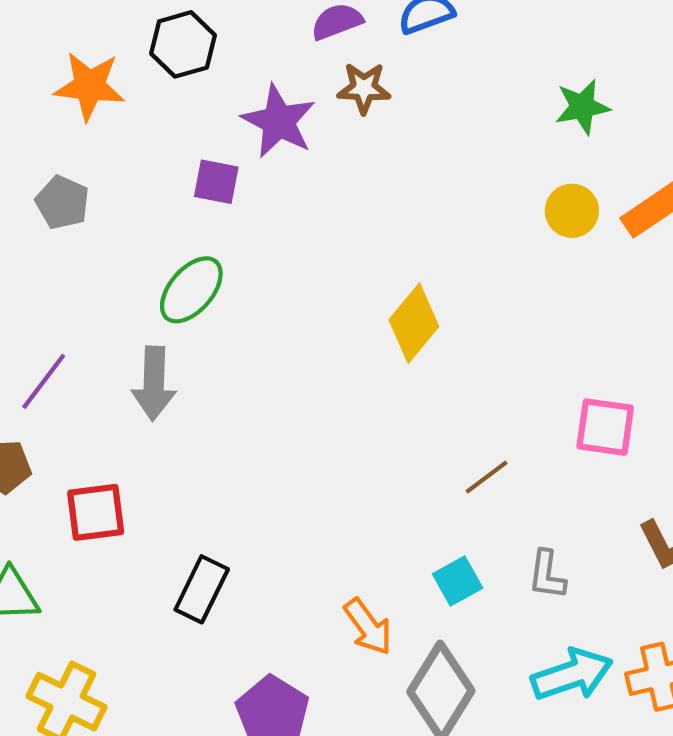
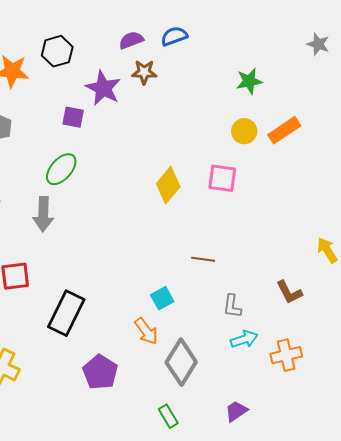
pink square: (605, 427) -> (222, 178), moved
brown line: (487, 477) -> (203, 259), turned 45
cyan square: (458, 581) -> (162, 298), moved
black rectangle: (202, 589) -> (66, 313), size x1.4
cyan arrow: (572, 675) -> (244, 339), moved, size x0.7

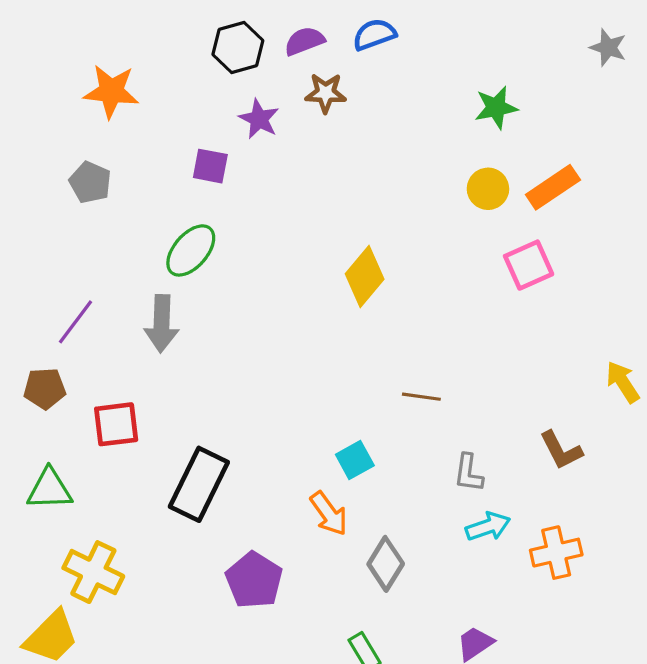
black hexagon: (57, 51) -> (238, 48), moved
purple star: (103, 88) -> (259, 119), size x0.7
pink square: (222, 178) -> (529, 265), moved, turned -32
gray diamond: (181, 362) -> (386, 564), size x0.7

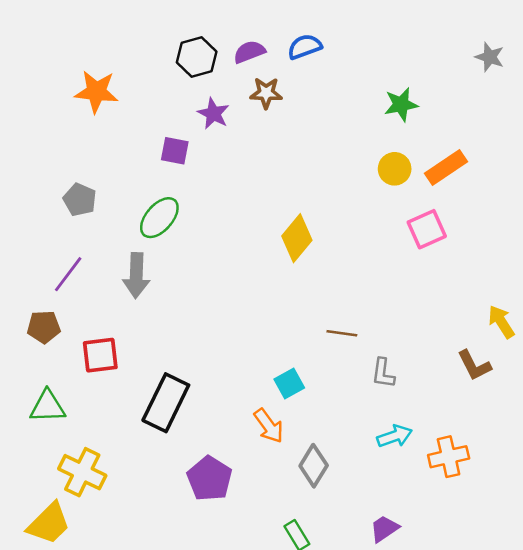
gray pentagon: (90, 182) -> (80, 200), moved
brown L-shape: (561, 450) -> (474, 365), moved
gray L-shape: (468, 473) -> (383, 373), moved

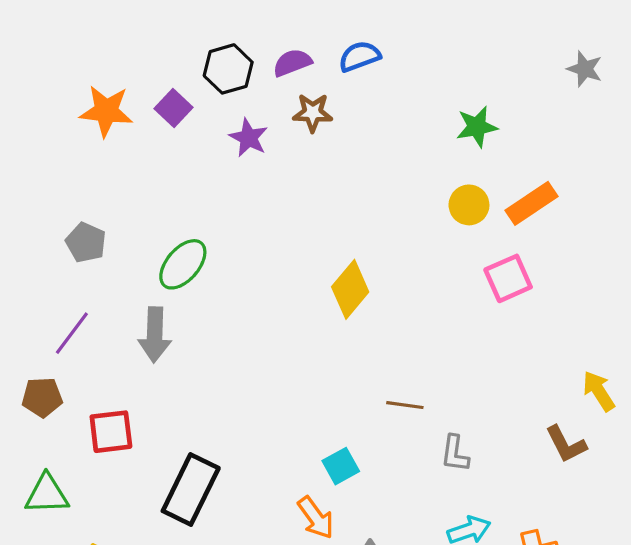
purple square: (175, 151) -> (173, 108), moved, turned 32

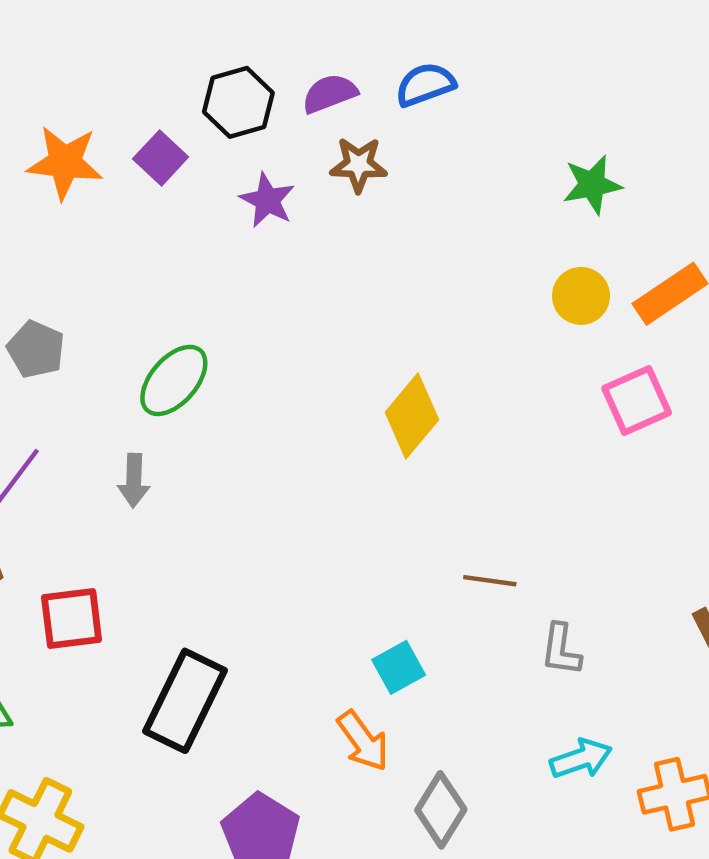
gray arrow: (155, 335) -> (134, 481), size x0.7

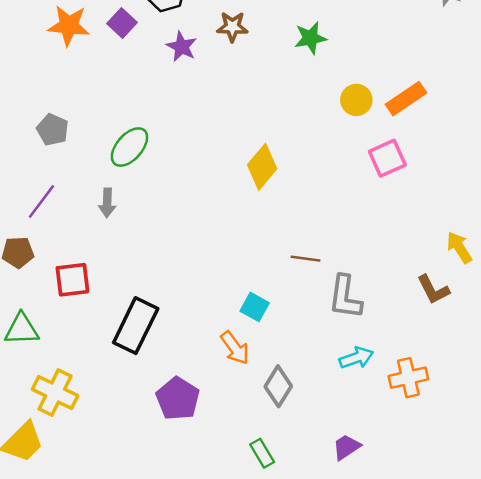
green star: (592, 185) -> (310, 38), moved
gray L-shape: (561, 650) -> (345, 297), size x1.5
cyan square: (399, 667) -> (255, 307), turned -32

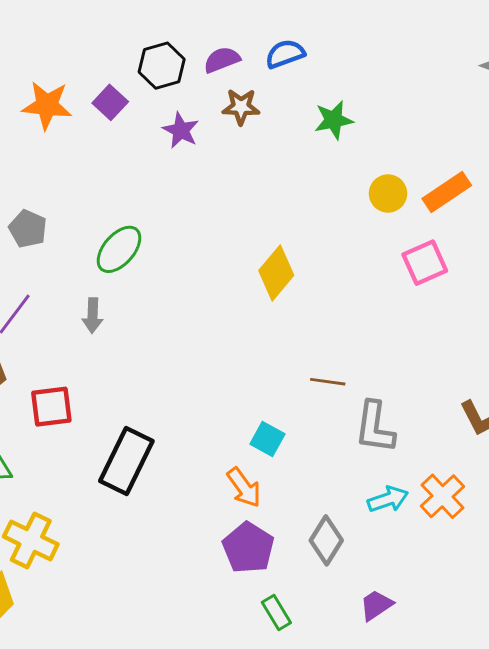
orange cross: (408, 378) -> (442, 496), moved, turned -30
gray diamond: (278, 386) -> (326, 540), moved
purple pentagon: (178, 399) -> (248, 548), moved

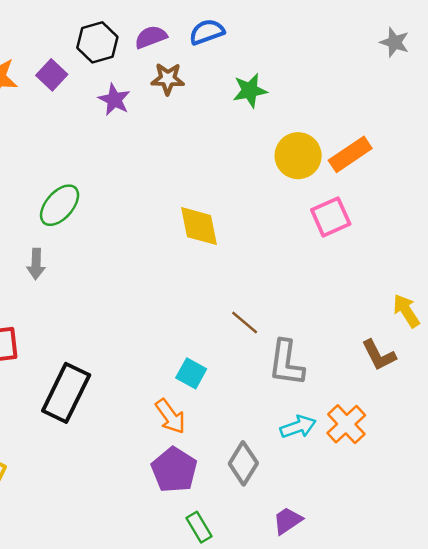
yellow circle: (388, 193) -> (298, 156), size x1.4
yellow diamond: (276, 273) -> (199, 226), turned -51
brown line: (328, 382) -> (245, 323), turned 32

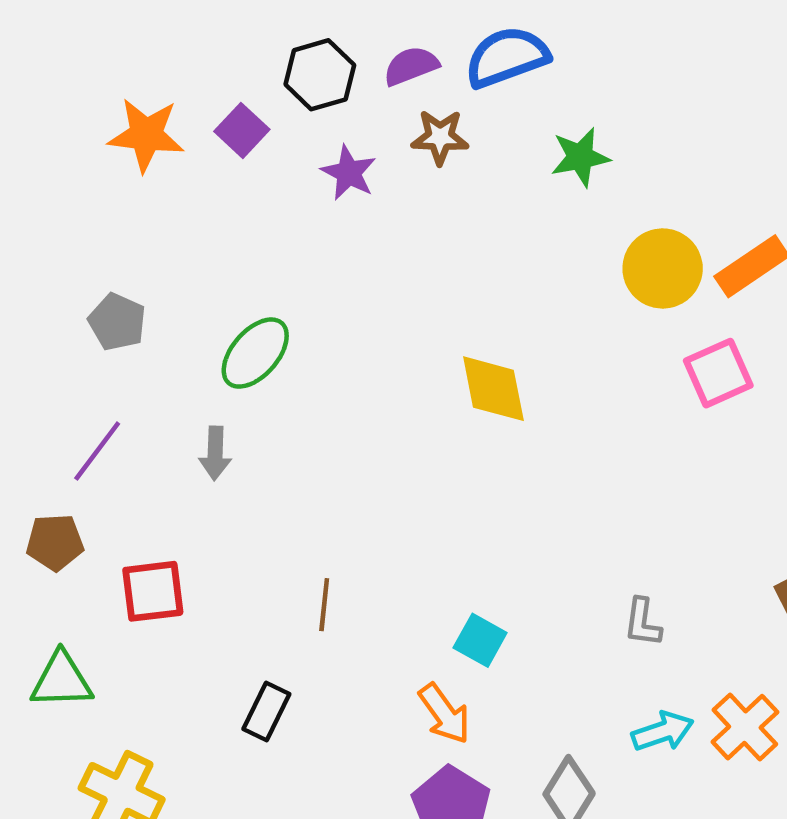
blue semicircle: (207, 32) -> (507, 57), size x1.4
brown line: (245, 323) -> (324, 605), moved, turned 56
gray L-shape: (286, 363) -> (643, 622), size x0.6
black rectangle: (66, 393) -> (266, 711), moved, size x0.6

